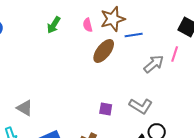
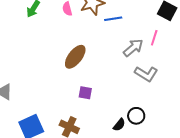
brown ellipse: (104, 51) -> (75, 57), moved
gray L-shape: (141, 106) -> (146, 74), moved

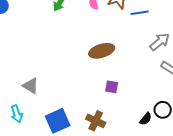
brown ellipse: (75, 57) -> (102, 51), turned 35

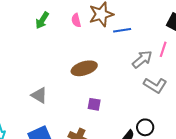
gray triangle: (31, 86) -> (39, 95), moved

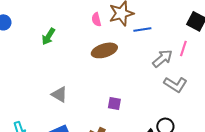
green arrow: (42, 20) -> (48, 36), moved
brown ellipse: (84, 68) -> (104, 50), moved

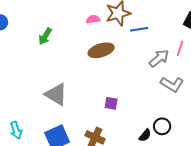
pink semicircle: (96, 19) -> (93, 19), turned 96
gray triangle: (59, 94) -> (56, 94), size x1.4

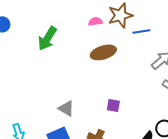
green arrow: (45, 36) -> (47, 38), size x1.4
gray triangle: (56, 94) -> (66, 108), moved, size x0.7

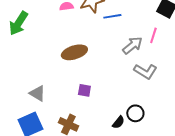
brown ellipse: (103, 52) -> (74, 52), moved

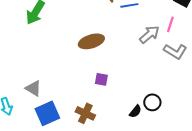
gray L-shape: (145, 71) -> (175, 51), moved
gray triangle: (37, 93) -> (33, 88), moved

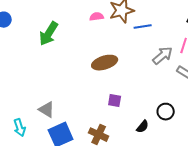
black circle: (152, 102) -> (166, 112), moved
black semicircle: (135, 111) -> (143, 127), moved

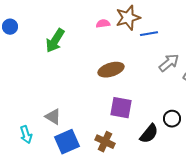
purple square: (115, 101) -> (121, 108), size x1.6
black semicircle: (143, 127) -> (149, 134), size x1.5

